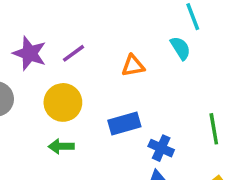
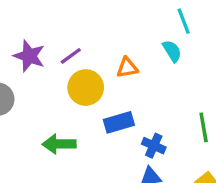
yellow circle: (63, 102) -> (86, 88), moved
green arrow: (61, 146) -> (59, 144), size x1.4

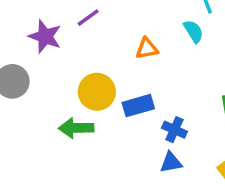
purple line: (71, 56) -> (88, 18), moved
yellow circle: (86, 88) -> (97, 92), moved

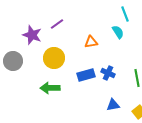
yellow circle: (97, 92) -> (54, 58), moved
blue cross: (174, 130) -> (108, 73), moved
blue triangle: (171, 162) -> (113, 105), moved

